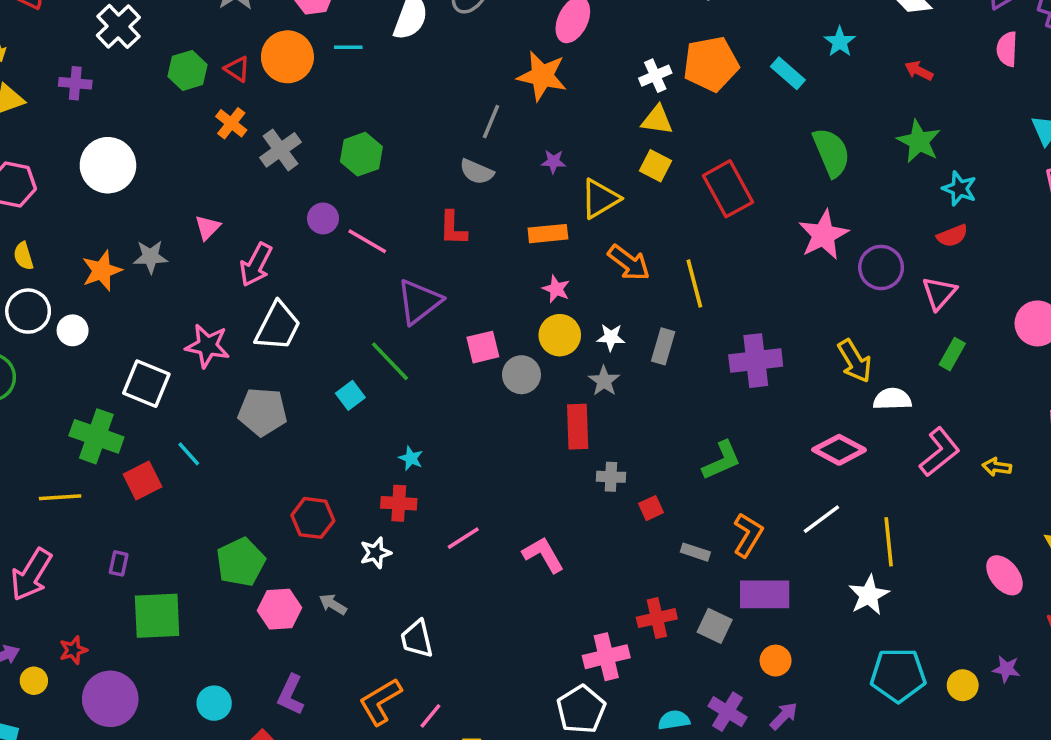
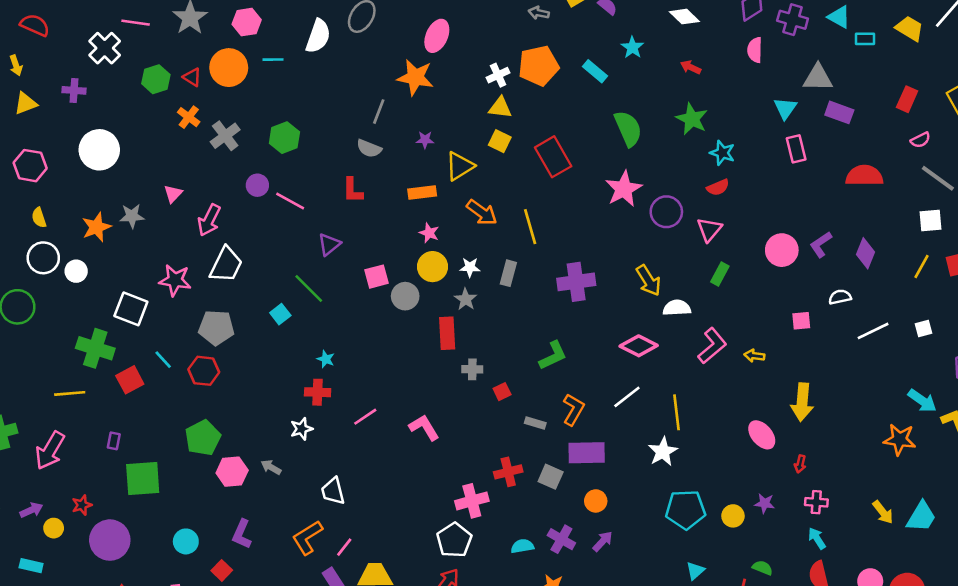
purple triangle: (419, 302) -> (329, 244), size x0.7
red hexagon: (313, 518) -> (204, 371), moved

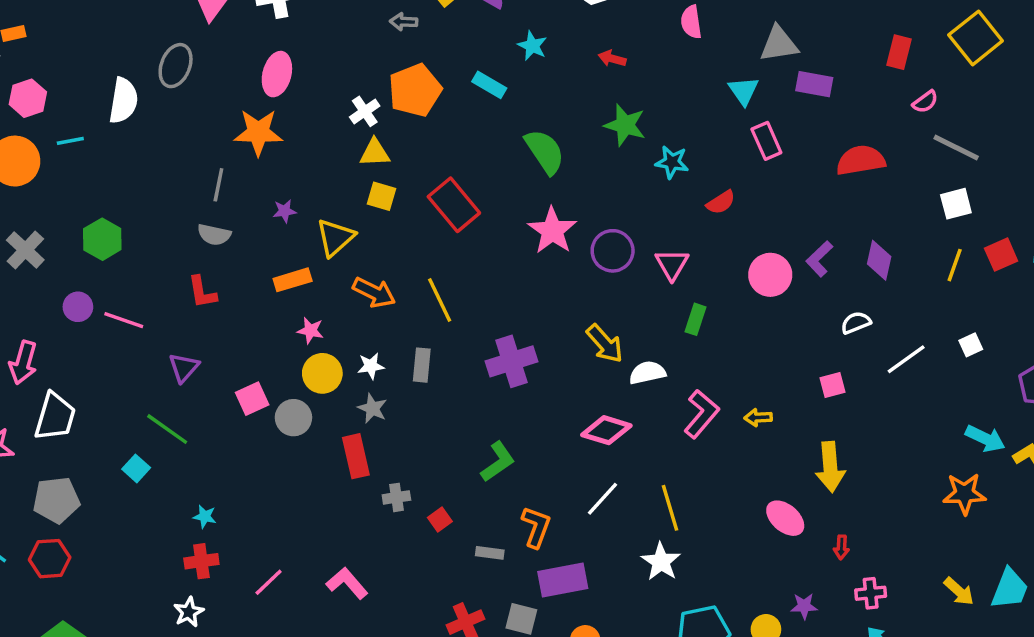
red semicircle: (718, 187) -> (721, 202), moved
pink square: (801, 321) -> (833, 385), moved

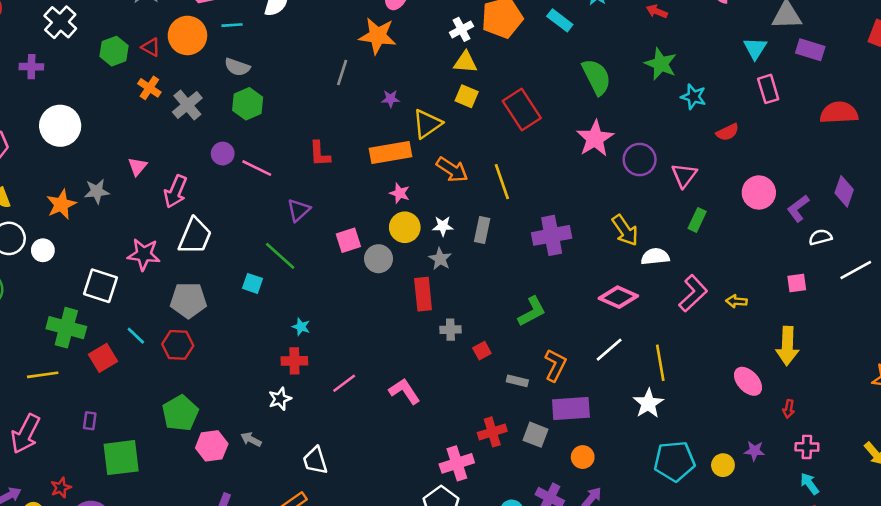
gray semicircle: (214, 235) -> (237, 67), moved
purple L-shape: (819, 259) -> (798, 208), moved
orange rectangle: (293, 280) -> (390, 153), size x1.4
cyan square: (136, 468) -> (253, 283), turned -30

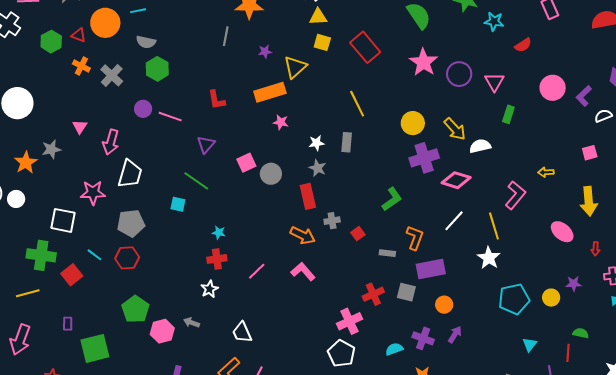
orange arrow: (452, 170) -> (303, 235), moved
yellow circle: (405, 227) -> (413, 123), moved
purple cross: (552, 235) -> (424, 158), moved
pink L-shape: (693, 293) -> (515, 195), moved

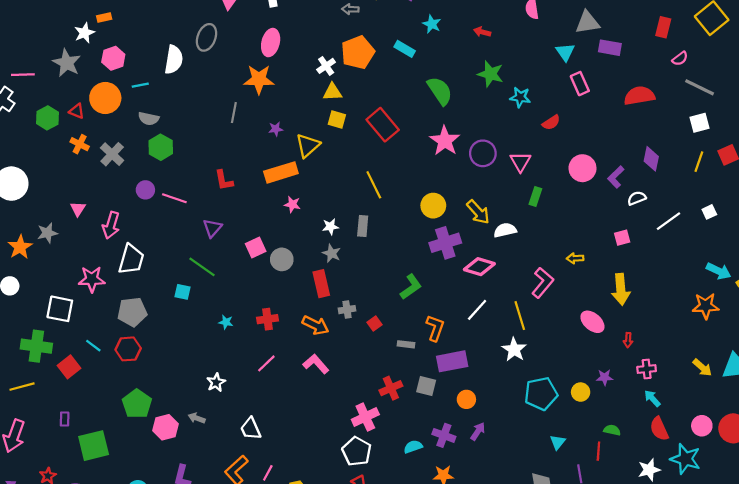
red cross: (217, 259) -> (267, 319), moved

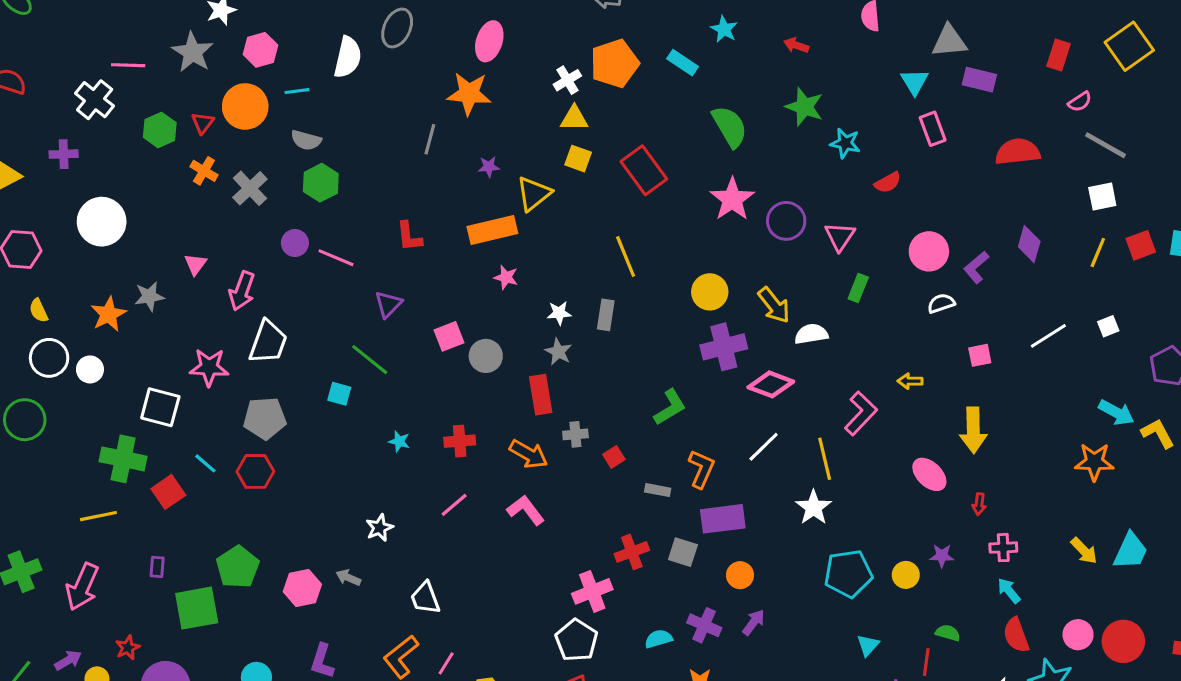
red triangle: (77, 111) -> (203, 123), turned 42
white semicircle: (637, 198) -> (941, 303), moved
green pentagon: (137, 404) -> (238, 567), moved

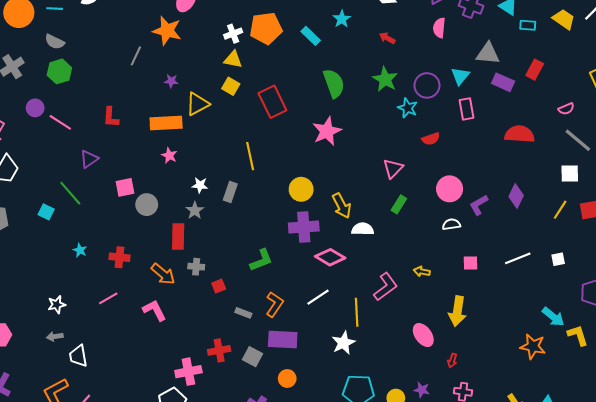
red rectangle: (1059, 55) -> (535, 70), moved
purple circle: (786, 221) -> (427, 85), moved
gray arrow: (348, 578) -> (55, 336), moved, turned -42

